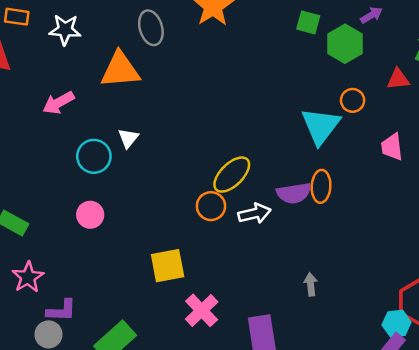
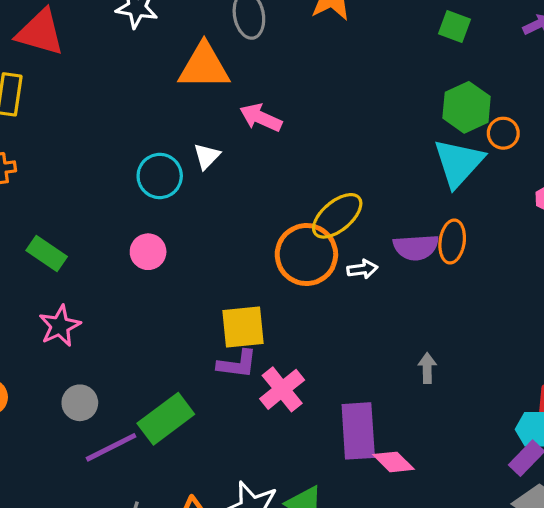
green hexagon: (345, 44) -> (467, 107), moved
pink arrow: (58, 103) -> (261, 118), moved, turned 48
orange circle: (211, 206) -> (306, 255), size x1.6
white arrow: (255, 213) -> (362, 269), size x0.7
purple L-shape: (61, 311) -> (237, 364), moved

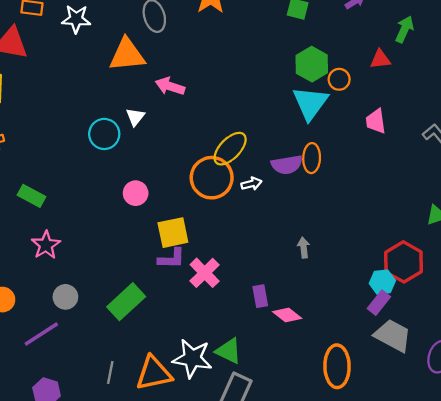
pink circle: (148, 252) -> (136, 193), moved
purple rectangle: (358, 431) -> (260, 296), size x0.6
purple line: (111, 447) -> (41, 334), moved

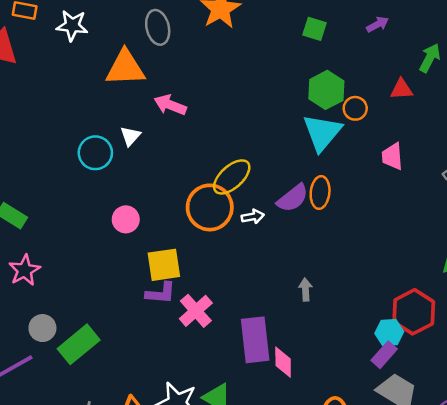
purple semicircle: (287, 165) -> (293, 198), turned -32
purple rectangle: (260, 296) -> (255, 340), size x1.8
green rectangle: (126, 302) -> (79, 344), moved
pink diamond: (287, 315) -> (283, 362), turned 48

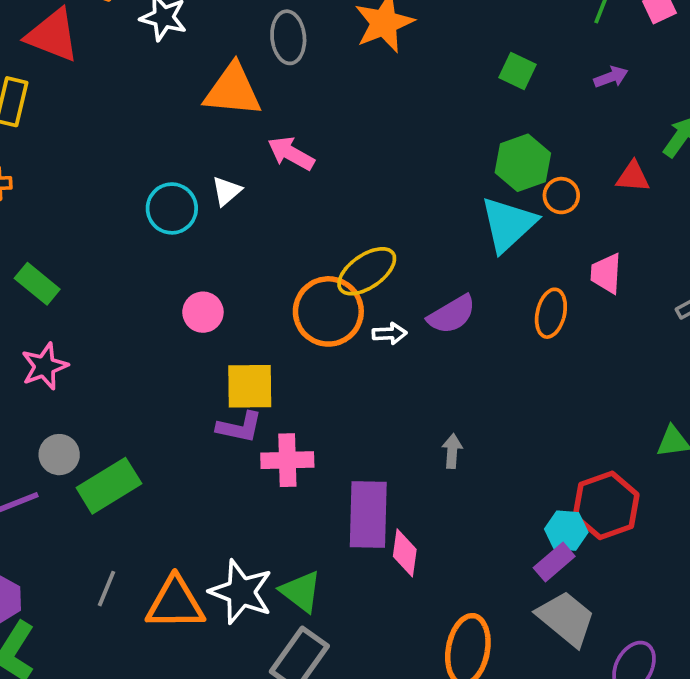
orange ellipse: (320, 192) -> (551, 313), moved
pink cross: (196, 311) -> (287, 460), turned 32

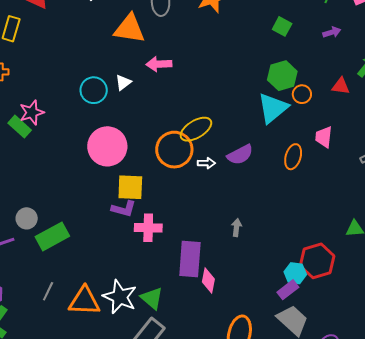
pink arrow: (291, 153) -> (159, 64), turned -35
pink circle: (203, 312) -> (107, 146), size x1.8
pink star: (44, 366) -> (32, 112), moved

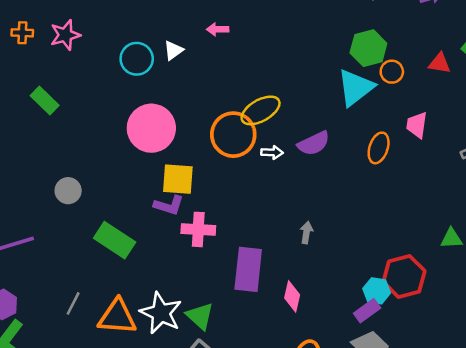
pink arrow: (159, 64) -> (218, 29), size x0.7
pink star: (32, 112) -> (65, 35), moved
gray circle: (27, 218) -> (68, 191), moved
green rectangle: (52, 236) -> (115, 240), moved, turned 60
pink diamond: (208, 281) -> (292, 296), moved

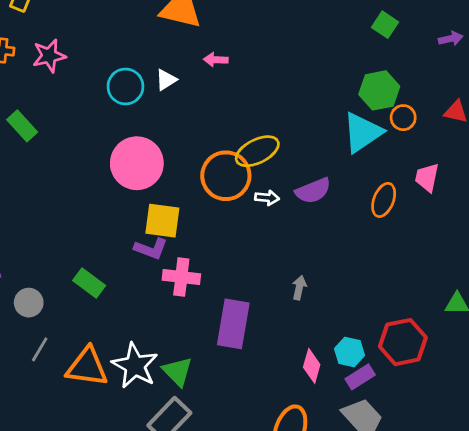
gray circle: (68, 191) -> (29, 303), moved
green rectangle: (115, 240) -> (89, 283), size x0.7
cyan hexagon: (377, 291) -> (349, 352), moved
pink diamond: (292, 296) -> (312, 366), moved

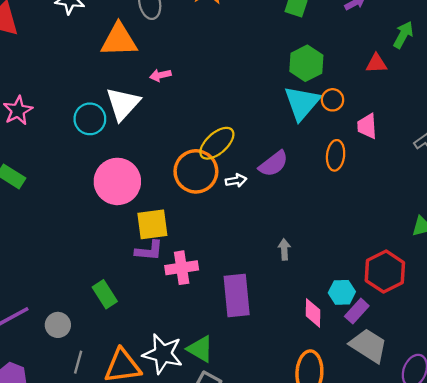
white triangle: (166, 80) -> (123, 104), size x1.8
orange circle: (403, 118) -> (332, 100), moved
green rectangle: (89, 283) -> (105, 294), turned 36

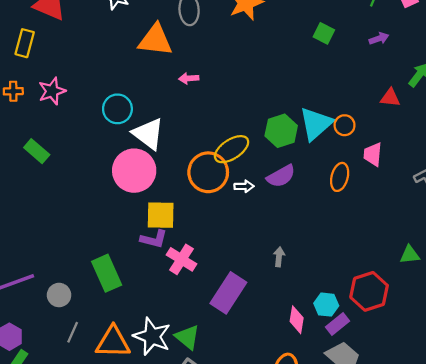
green hexagon: (306, 63) -> (281, 131), moved
white triangle: (123, 104) -> (148, 134), moved, turned -44
pink cross: (182, 268) -> (181, 259), turned 32
green rectangle: (105, 294) -> (107, 273), size x1.4
purple rectangle: (237, 296) -> (228, 293), turned 30

